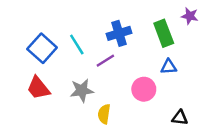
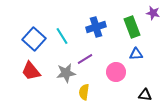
purple line: (105, 61) -> (85, 59), moved

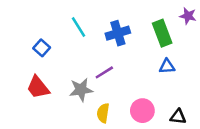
cyan line: (62, 36) -> (78, 27), moved
blue square: (34, 39) -> (42, 48), size x0.6
pink circle: (116, 72) -> (142, 111), moved

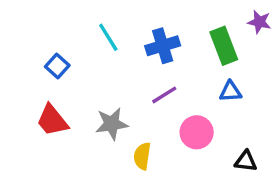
purple line: (104, 72) -> (164, 95), moved
pink circle: (142, 111) -> (197, 132), moved

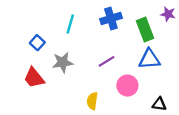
cyan line: (108, 37) -> (70, 24), turned 48
blue cross: (163, 46) -> (111, 18), moved
blue triangle: (231, 92) -> (149, 59), size x1.5
gray star: (112, 124) -> (63, 62), moved

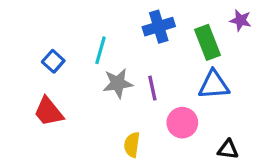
cyan line: (70, 24) -> (100, 50), moved
purple line: (107, 61) -> (152, 88), turned -70
gray star: (63, 62) -> (118, 83), moved

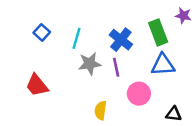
blue cross: (159, 27) -> (121, 40), moved, turned -35
blue square: (53, 61) -> (42, 32), moved

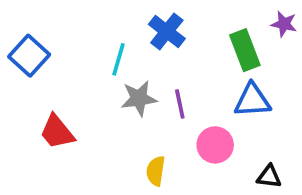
blue square: (42, 32) -> (29, 56), moved, size x1.5
blue cross: (121, 40) -> (167, 31), moved

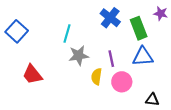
blue cross: (167, 31) -> (110, 18), moved
purple line: (180, 104) -> (111, 59), moved
yellow semicircle: (156, 171) -> (97, 77), moved

